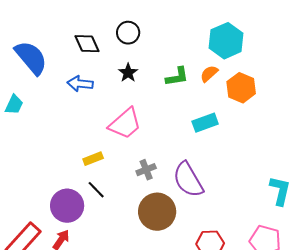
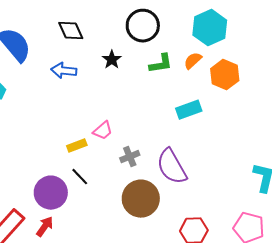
black circle: (128, 33) -> (143, 26), moved, size x1.4
pink trapezoid: (125, 124) -> (103, 131), moved, size x0.6

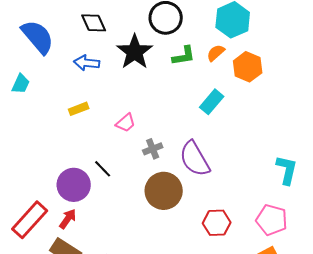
black star: (112, 60) -> (135, 52), size x1.8
cyan rectangle: (189, 110) -> (212, 102), turned -30
yellow rectangle: (77, 146) -> (79, 109), moved

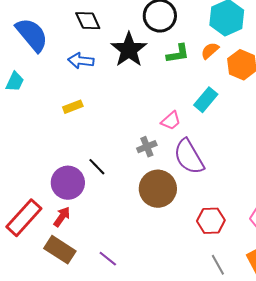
pink trapezoid: (126, 123) -> (171, 121), moved

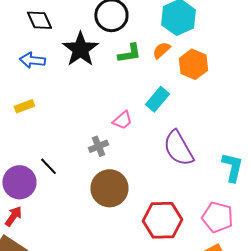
purple semicircle: (189, 157) -> (178, 148), moved
red hexagon: (211, 221) -> (162, 220), size x1.4

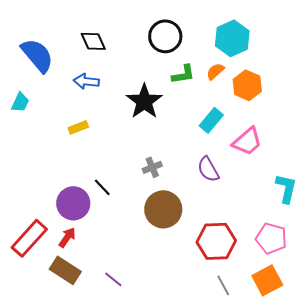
black star: (80, 49) -> (144, 101), moved
pink trapezoid: (122, 120) -> (247, 141), moved, size x1.5
purple semicircle: (178, 148) -> (208, 169), moved, size x0.7

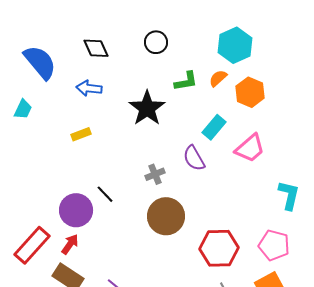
black circle: (165, 36) -> (156, 42), moved, size x0.7
purple semicircle: (208, 169) -> (194, 158), moved

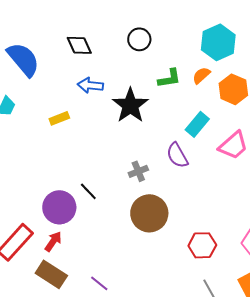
blue arrow: (89, 88) -> (90, 85), moved
yellow rectangle: (81, 134) -> (59, 118), moved
red hexagon: (219, 248) -> (202, 245), size x0.7

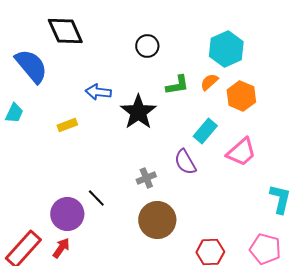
black diamond: (79, 45) -> (65, 31), moved, size x1.4

